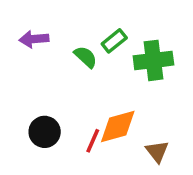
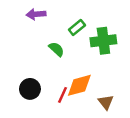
purple arrow: (34, 39) -> (36, 14), moved
green semicircle: (86, 57) -> (56, 49), moved

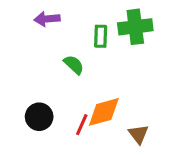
green rectangle: (77, 28) -> (101, 36), turned -49
green cross: (103, 41) -> (135, 27), moved

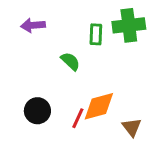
purple arrow: (47, 19) -> (33, 25), moved

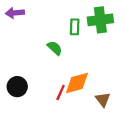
purple arrow: (33, 25) -> (15, 13), moved
black circle: (37, 111) -> (17, 87), moved

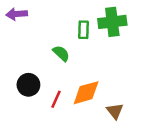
black circle: (17, 87) -> (28, 85), moved
red line: (61, 92) -> (56, 99), moved

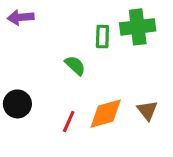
black circle: (28, 85) -> (17, 104), moved
brown triangle: (115, 111) -> (147, 110), moved

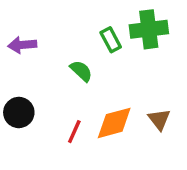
purple arrow: (21, 17) -> (22, 45), moved
green rectangle: (102, 37) -> (111, 40), turned -30

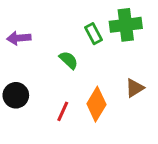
brown triangle: (159, 119) -> (135, 88), moved, turned 36
orange diamond: (114, 123) -> (96, 104), turned -44

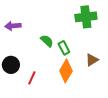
green rectangle: (94, 34) -> (64, 48), moved
red line: (63, 111) -> (32, 78), moved

